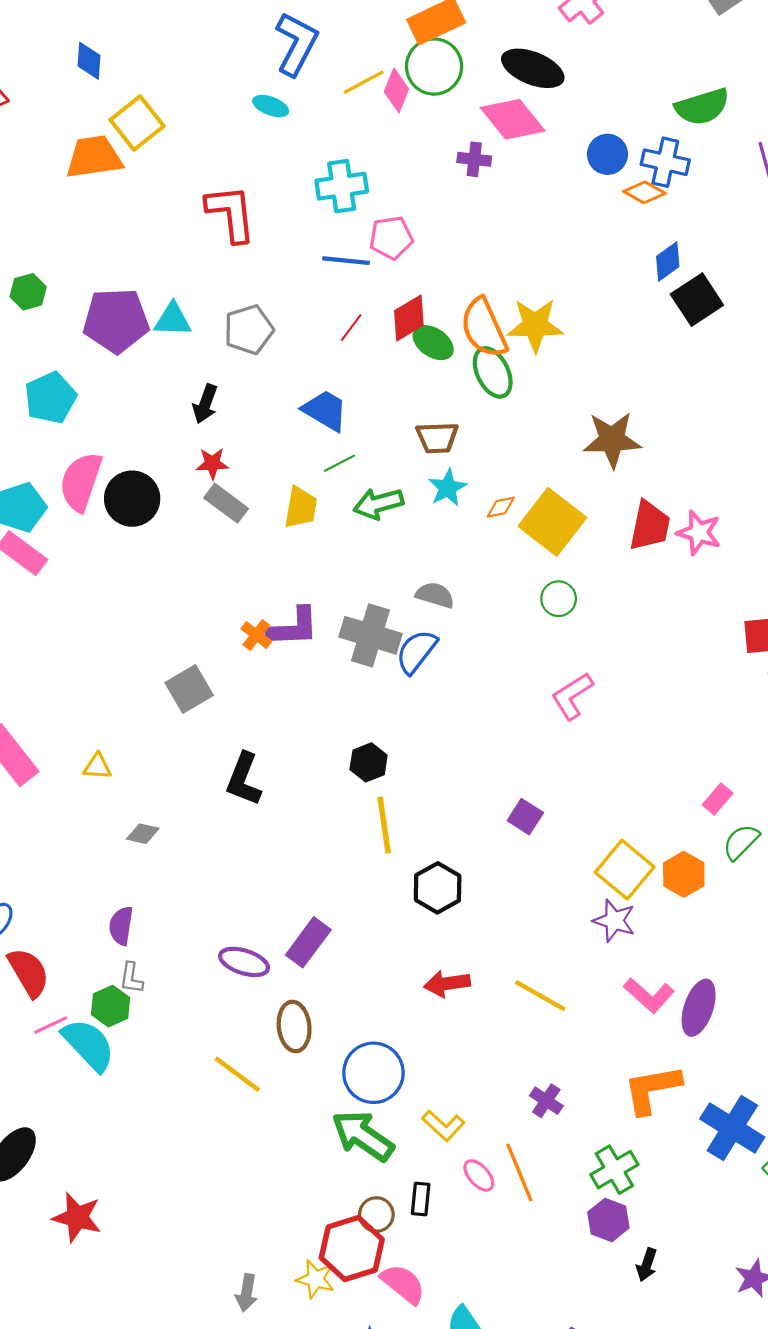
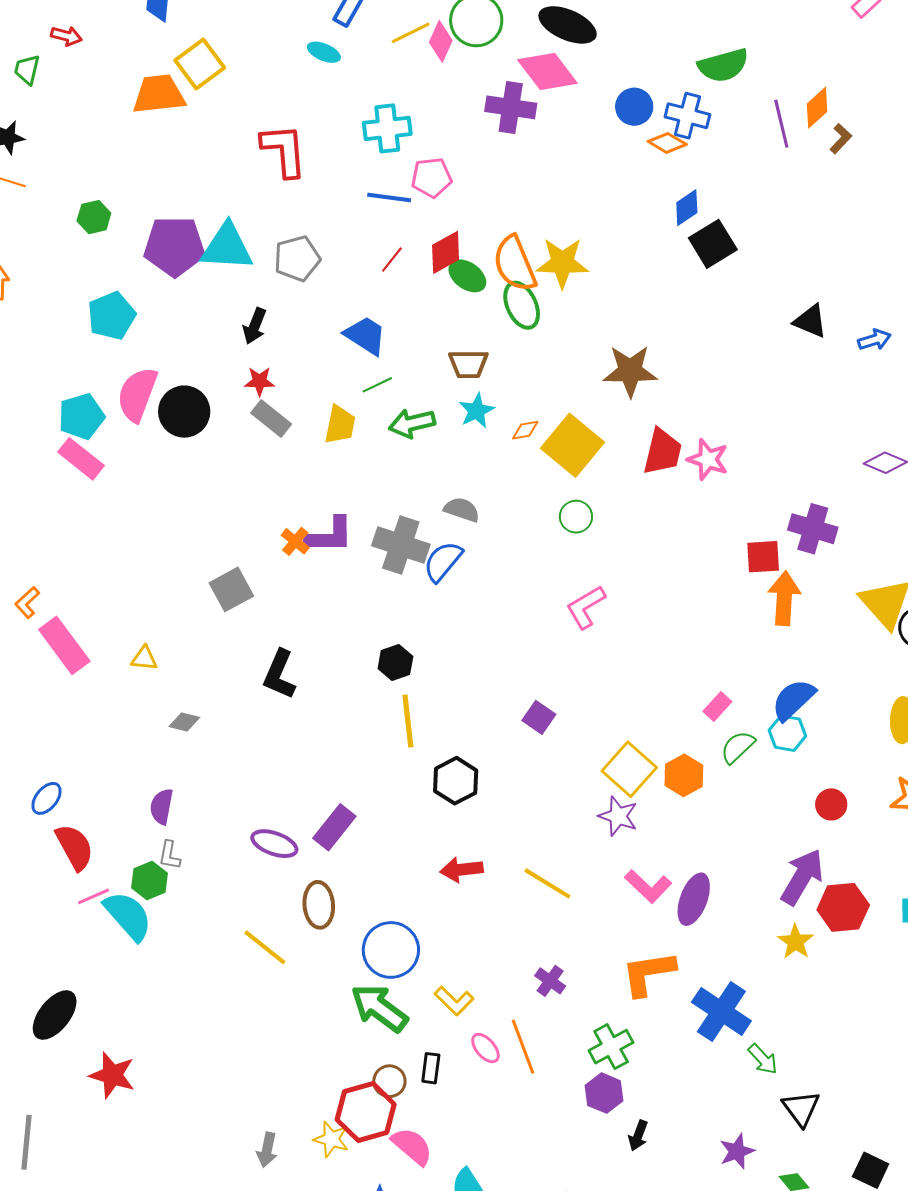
purple cross: (474, 159) -> (511, 107), size x1.6
cyan triangle: (173, 320) -> (227, 247), size x1.5

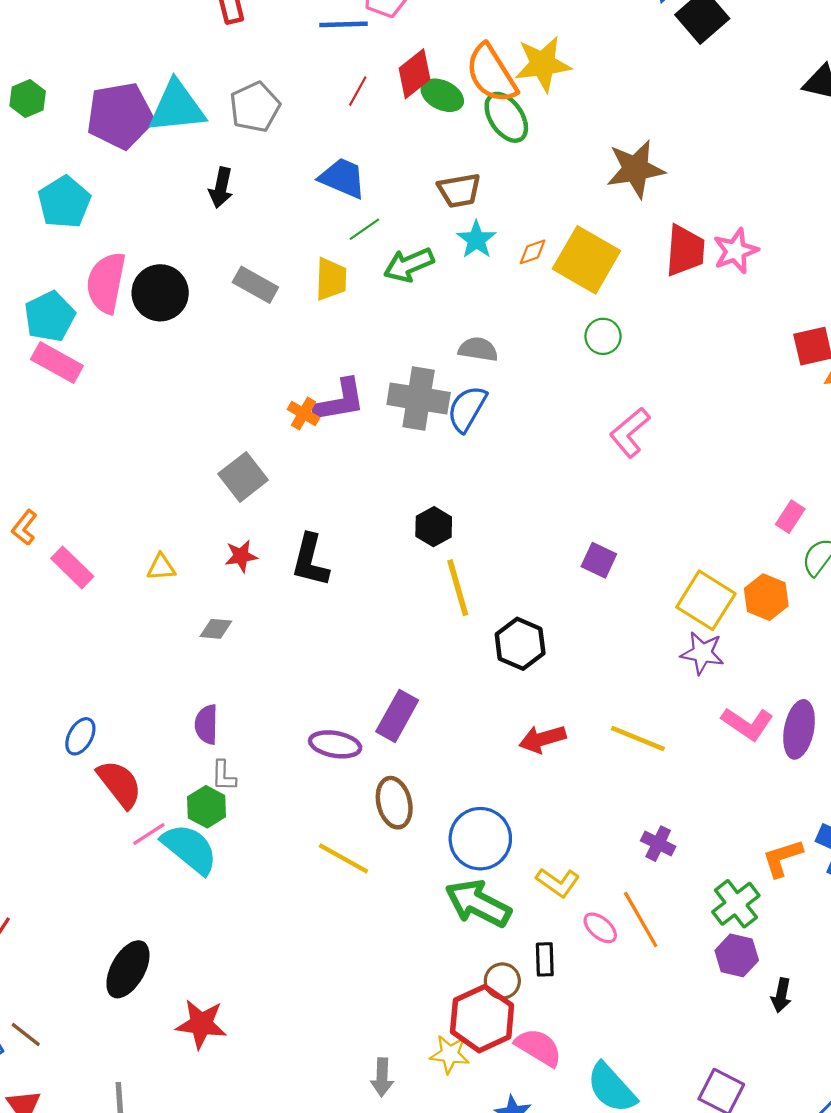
red star: (259, 381) -> (241, 556), moved
pink star: (708, 459) -> (736, 251), turned -30
pink rectangle: (64, 645) -> (72, 567), size x0.7
orange L-shape: (648, 973) -> (782, 858), moved, size x0.7

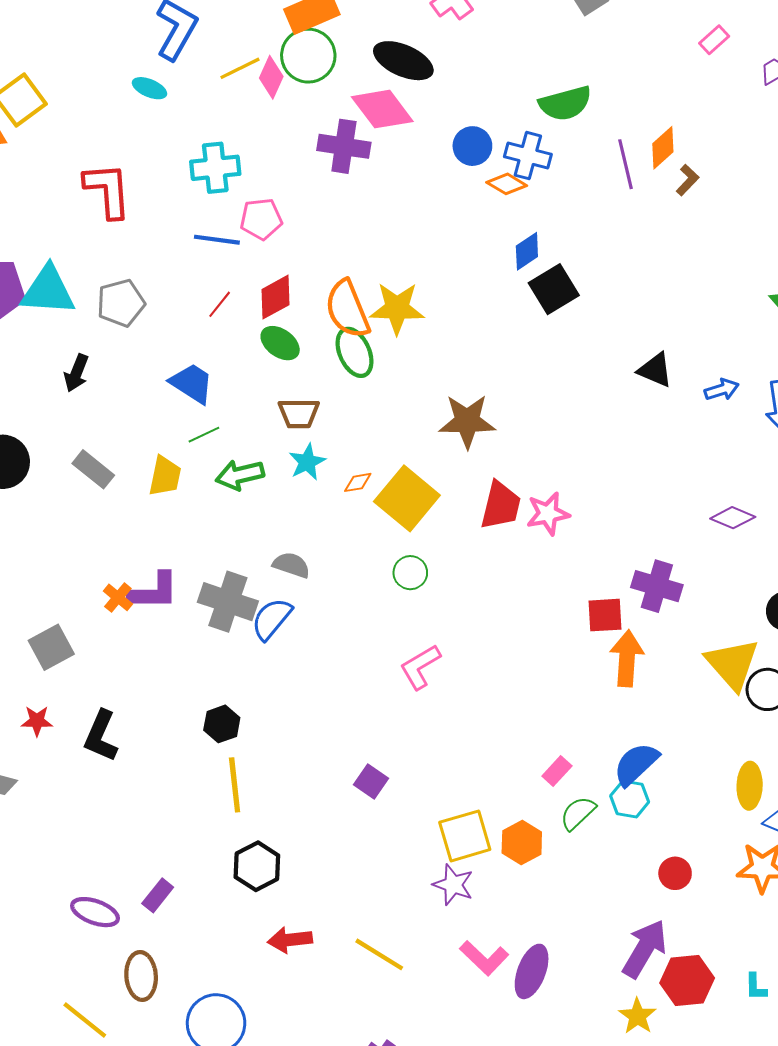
green ellipse: (442, 95) -> (280, 343), moved
yellow square: (706, 600) -> (465, 836), turned 32
black hexagon: (520, 644) -> (257, 866), moved
purple rectangle: (397, 716) -> (158, 895), size x0.7

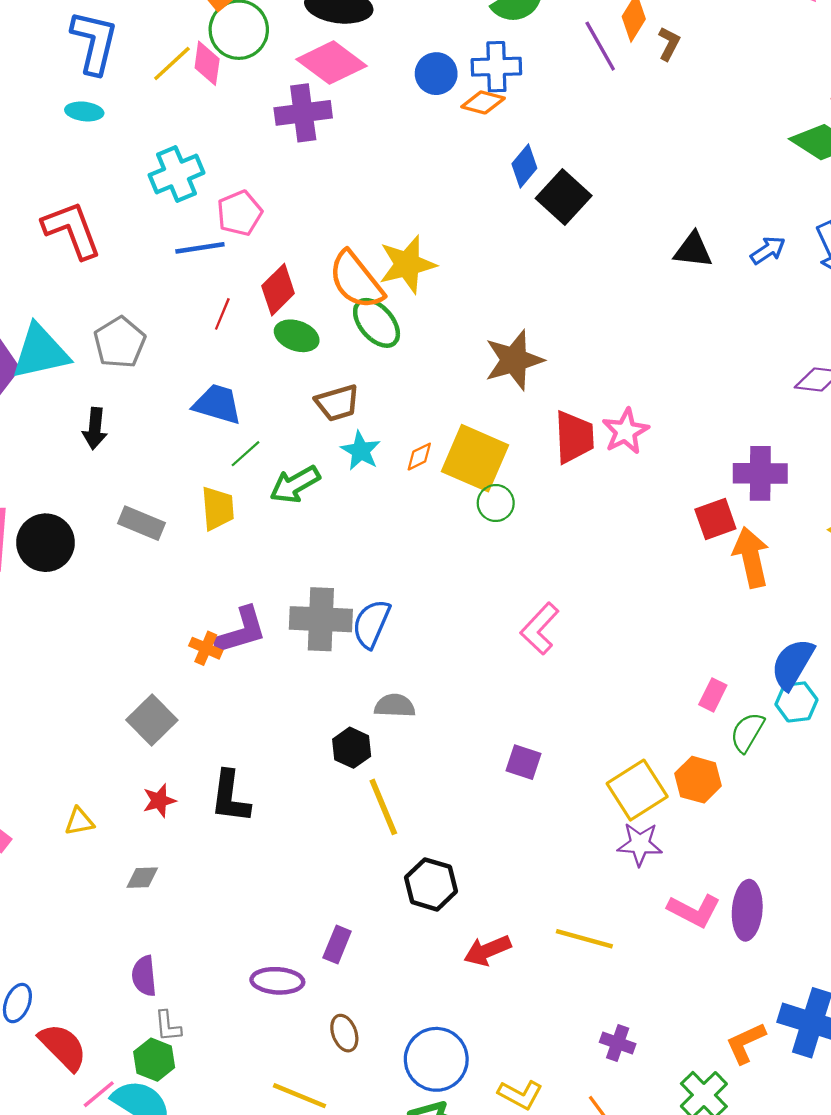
gray semicircle: (291, 565) -> (395, 706), moved
green circle: (410, 573) -> (496, 503), moved
brown ellipse: (141, 976) -> (344, 1033), size x0.7

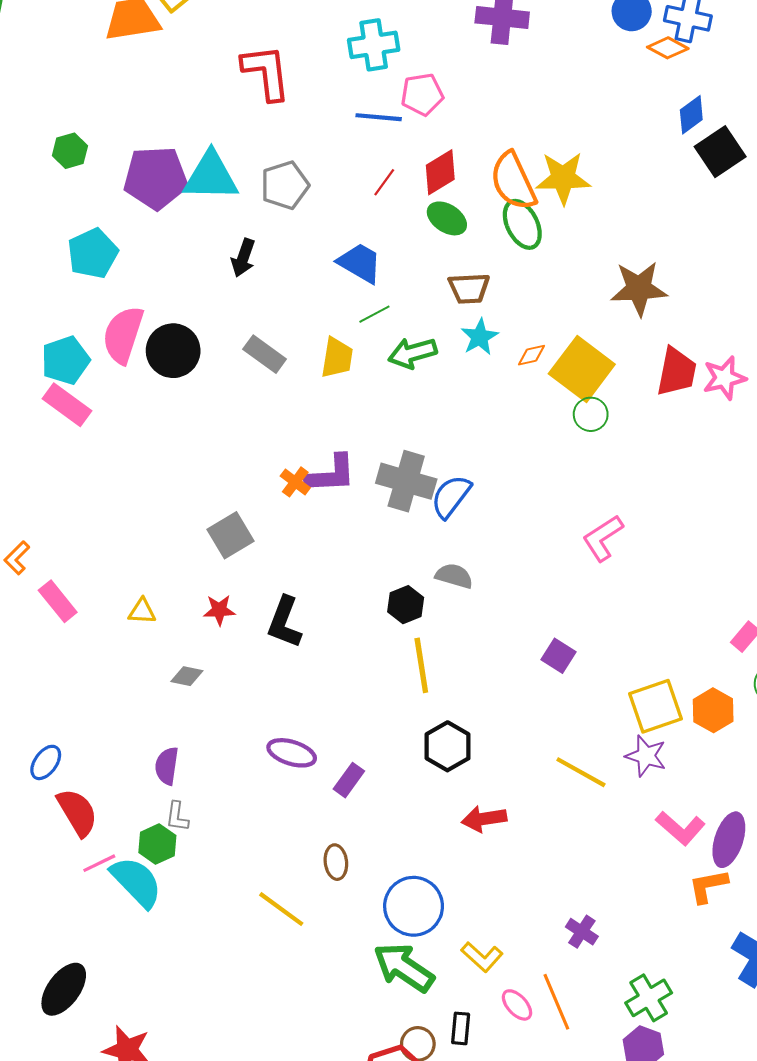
yellow line: (584, 939) -> (581, 772), moved
purple ellipse: (277, 981) -> (292, 753), moved
orange L-shape: (746, 1043) -> (708, 886), moved

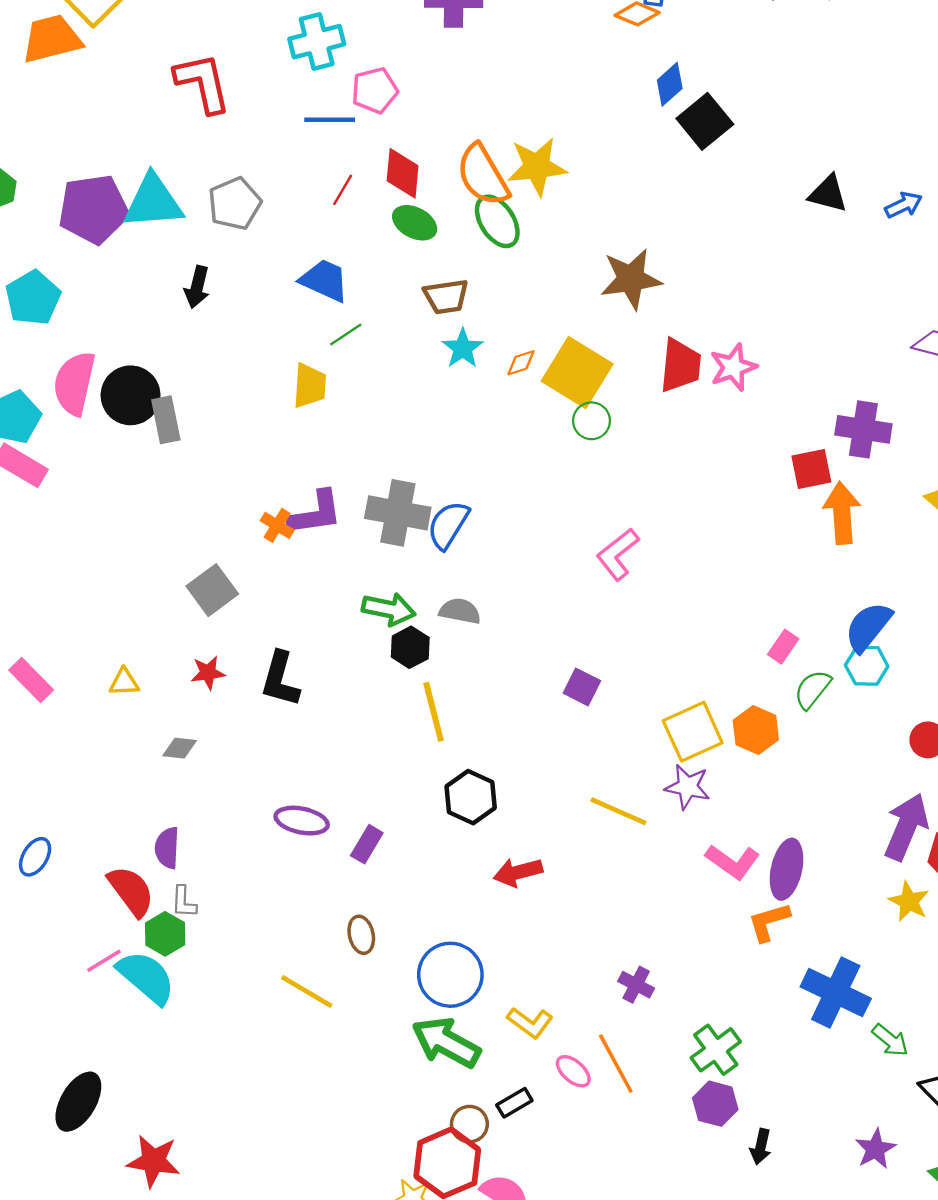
red diamond: (440, 172) -> (403, 173), turned -48
green arrow: (412, 353) -> (389, 609), moved, turned -147
gray rectangle: (265, 354) -> (166, 420), moved, turned 48
red semicircle: (77, 812) -> (131, 891), moved
black rectangle: (461, 1028) -> (514, 1103), turned 60

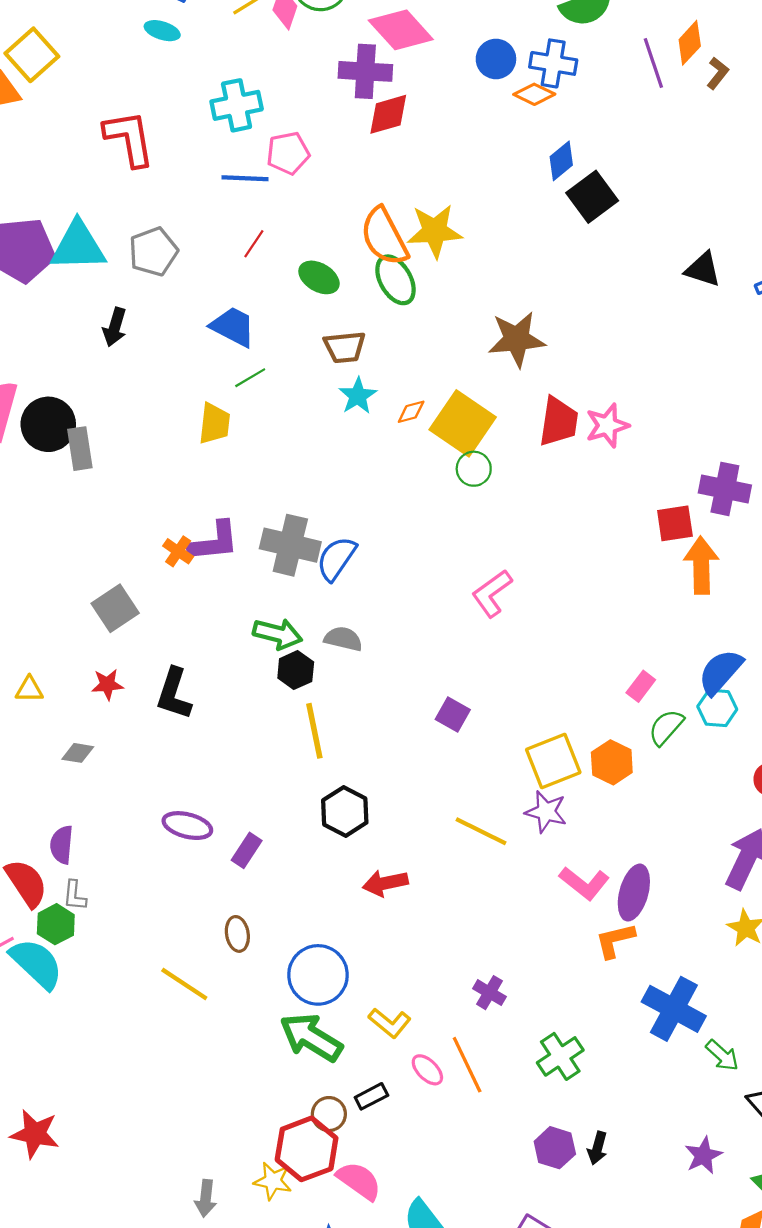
red diamond: (403, 173) -> (388, 114), moved, turned 66
purple hexagon: (715, 1104) -> (555, 1148), moved

